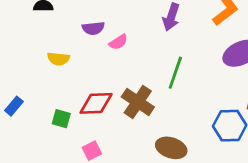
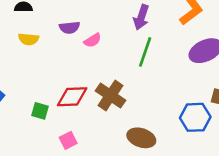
yellow semicircle: (58, 59) -> (28, 39), moved
green line: (175, 73) -> (145, 52), moved

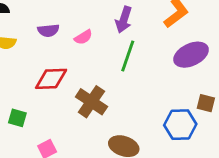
pink semicircle: (93, 40) -> (83, 37), moved
red diamond: (72, 97) -> (51, 79), moved

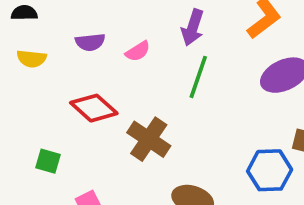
red diamond: (51, 79) -> (94, 108), turned 44

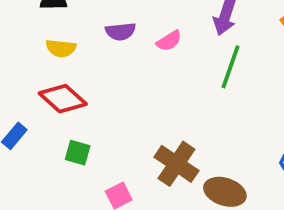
red diamond: (94, 108) -> (63, 99), moved
brown cross: (149, 139) -> (176, 164), moved

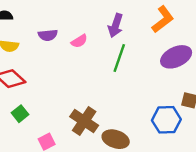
green square: (78, 153) -> (20, 114), turned 35

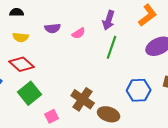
green square: (20, 114) -> (30, 93), size x1.6
blue hexagon: (166, 120) -> (139, 90), moved

